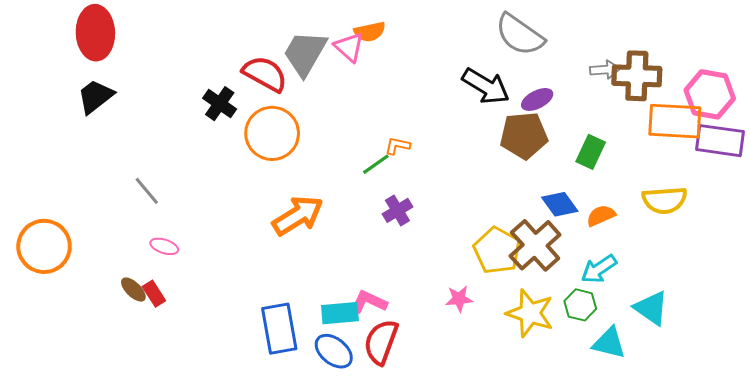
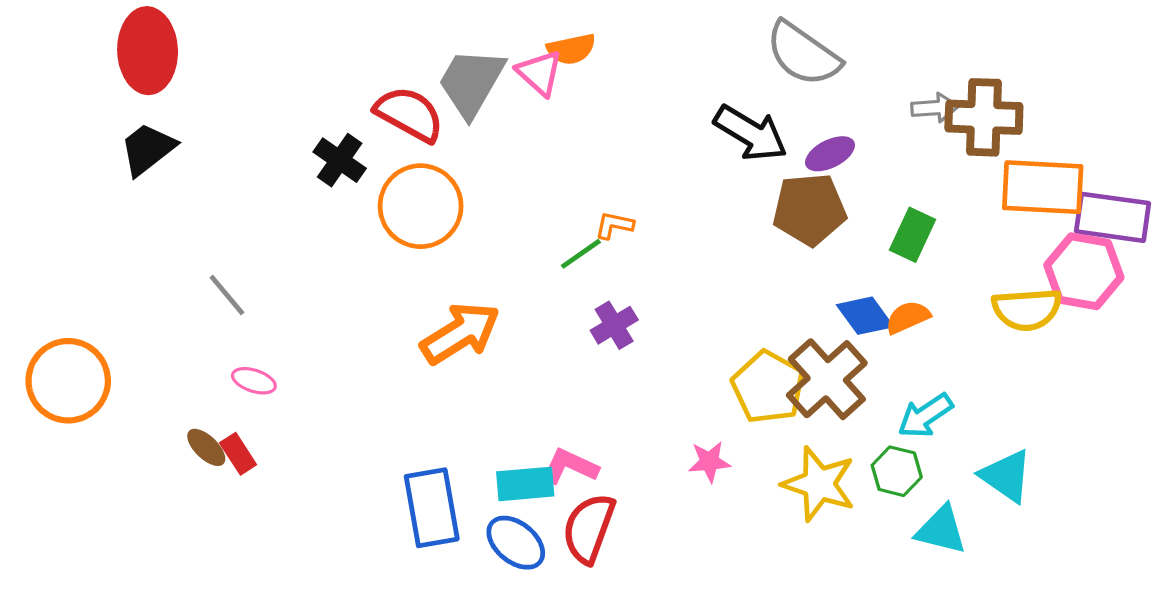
pink hexagon: (710, 94) -> (1084, 271), moved
orange semicircle: (601, 216) -> (908, 317), moved

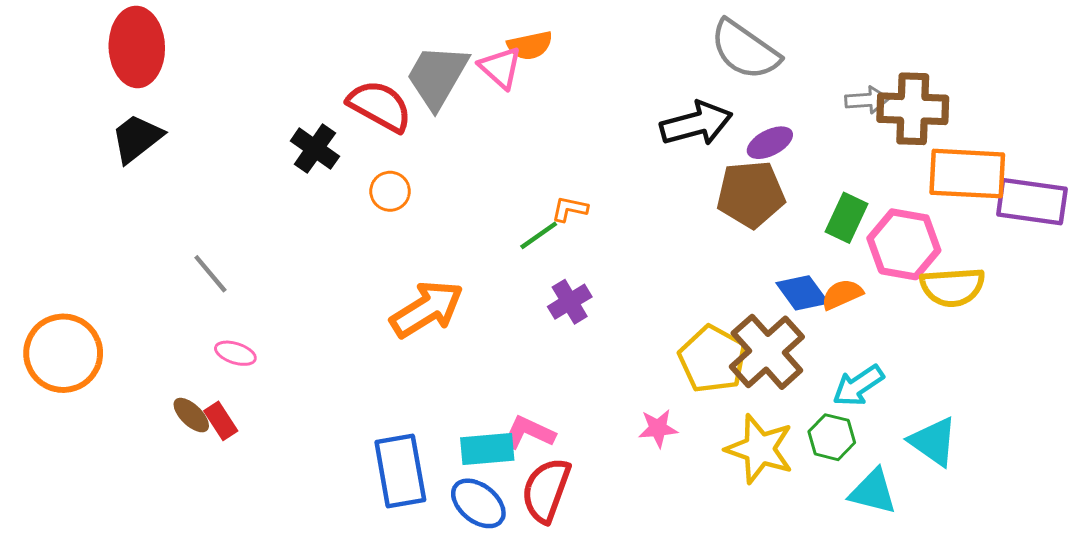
black arrow: (751, 133) -> (696, 124), turned -46
orange circle: (421, 206) -> (390, 191), size x0.5
pink hexagon: (1084, 271) -> (904, 244), moved

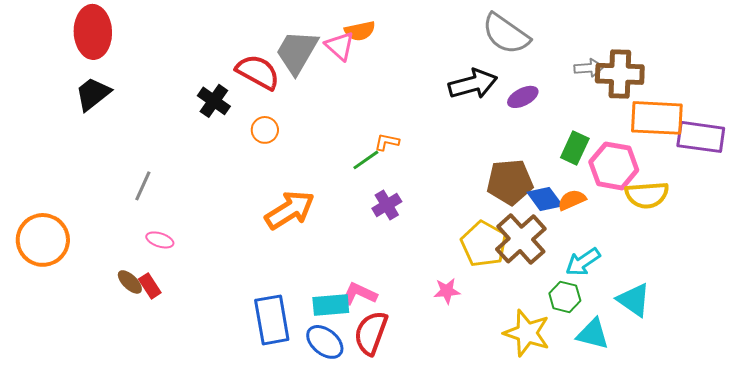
brown pentagon: (751, 194) -> (510, 182), moved
gray line: (210, 274) -> (143, 186), turned 64
yellow star: (760, 449) -> (527, 333), moved

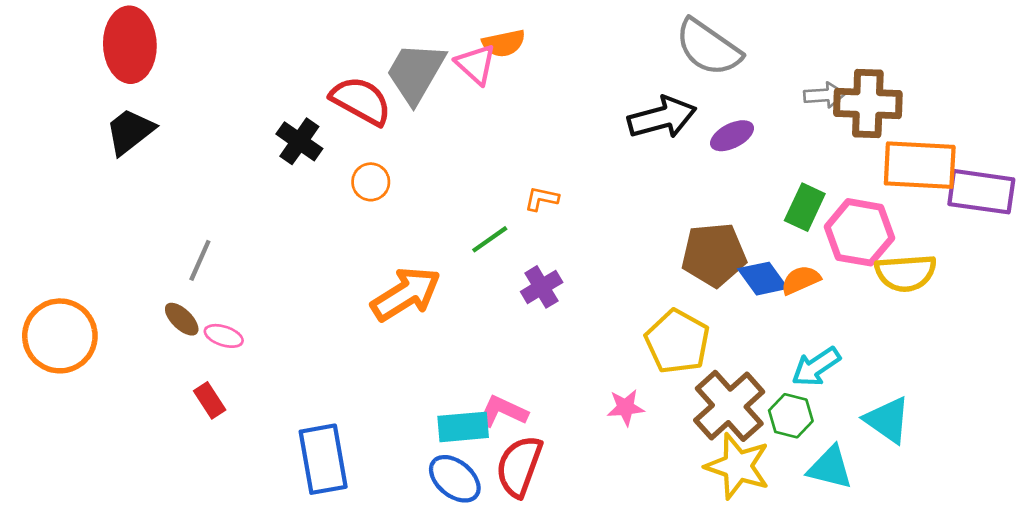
green line: (366, 160) -> (490, 239), moved
brown cross: (521, 239) -> (729, 406), moved
brown ellipse: (130, 282) -> (182, 319), moved
blue rectangle: (272, 320) -> (323, 459), moved

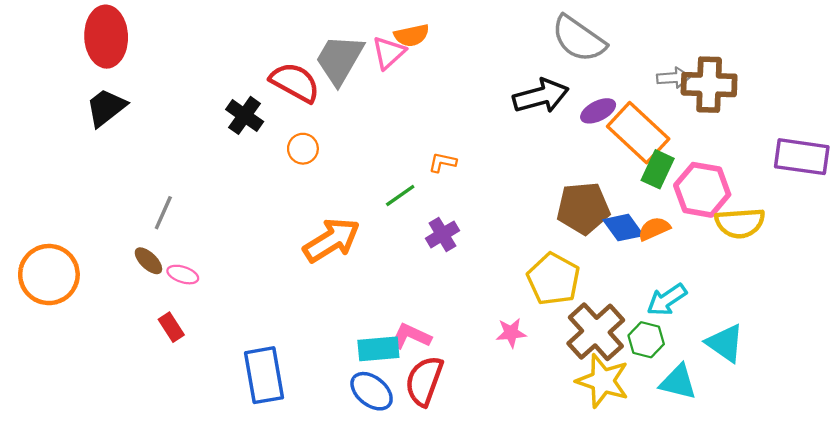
pink triangle: (476, 64) -> (389, 53), turned 36
orange rectangle: (920, 165) -> (638, 133), moved, turned 40

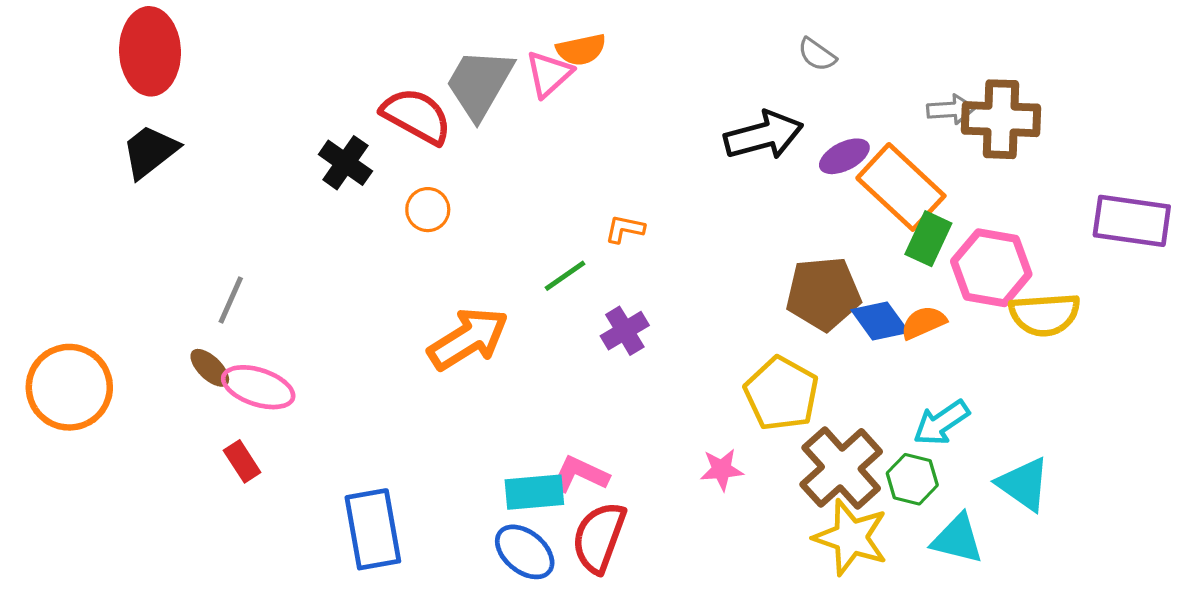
gray semicircle: (579, 39) -> (817, 55), size x0.5
pink ellipse: (183, 275) -> (258, 387), size x1.6

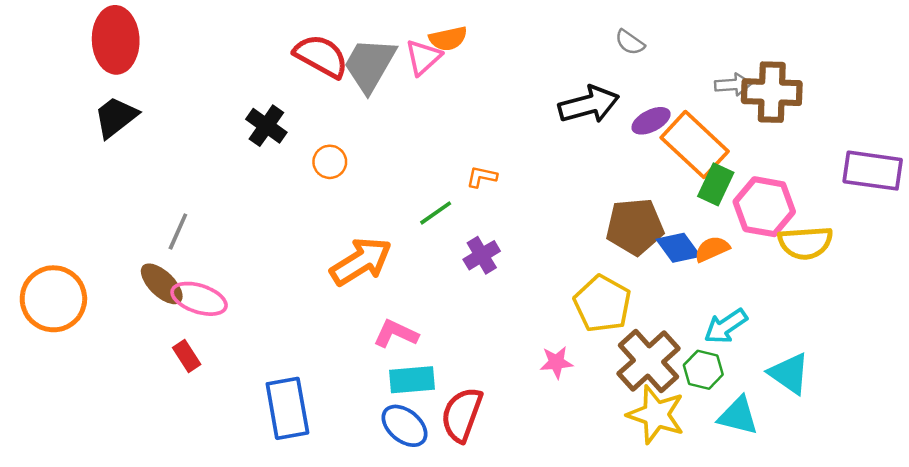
red semicircle: (416, 116) -> (321, 56), moved
brown ellipse: (210, 368) -> (162, 284), size x1.4
pink L-shape: (580, 474) -> (396, 334), moved

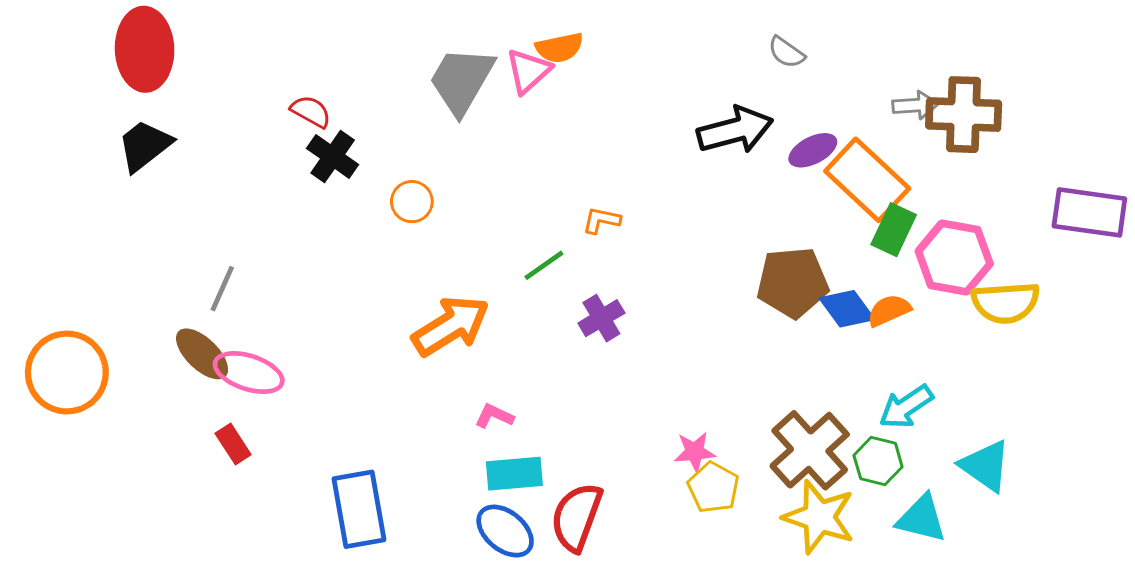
red semicircle: (321, 56) -> (311, 111), moved, size x0.6
yellow pentagon: (602, 304) -> (713, 488), moved, size x0.7
pink L-shape: (396, 334) -> (494, 416), size x0.7

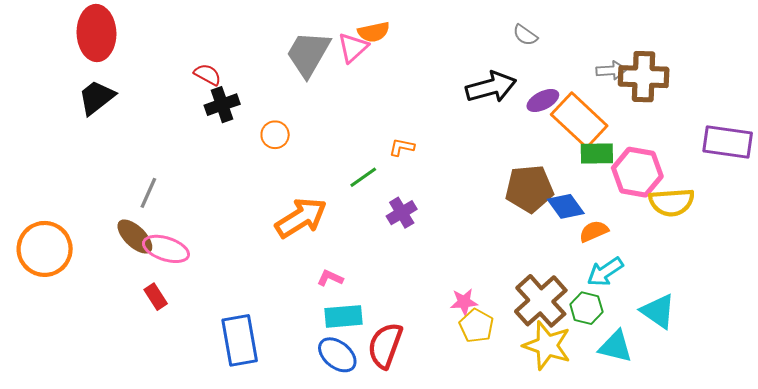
black cross: (333, 156) -> (222, 105), turned 36
green rectangle: (894, 230) -> (597, 153), turned 64
orange semicircle: (889, 310) -> (594, 231), moved

